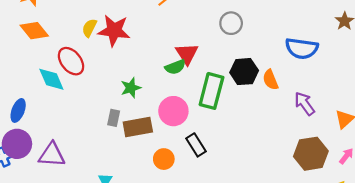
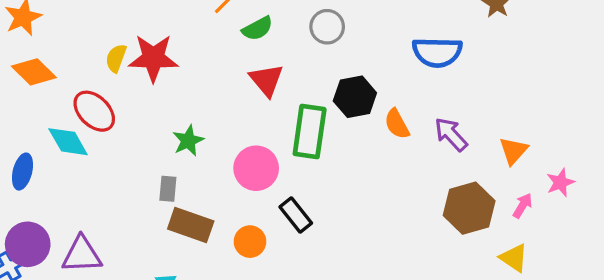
green semicircle: (175, 67) -> (257, 29), moved
orange semicircle: (270, 80) -> (397, 124), moved
blue ellipse: (18, 110) -> (22, 172), moved
brown rectangle: (138, 127) -> (191, 225), moved, turned 36

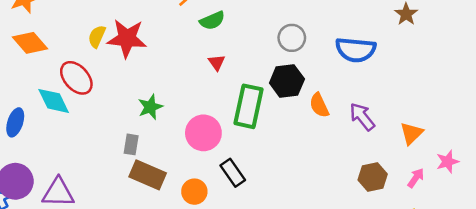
gray circle: (327, 27) -> (292, 38), moved
red triangle: (266, 80) -> (217, 62), size x0.6
brown hexagon: (469, 208) -> (373, 177), size x0.7

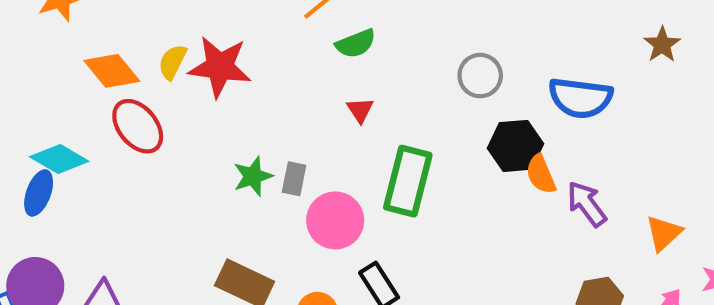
orange diamond: (30, 43) -> (112, 71), moved
black hexagon: (287, 81) -> (515, 146), moved
cyan diamond: (54, 101) -> (59, 159), moved, turned -36
orange semicircle: (319, 105) -> (541, 174), moved
gray rectangle: (131, 144) -> (294, 179), moved

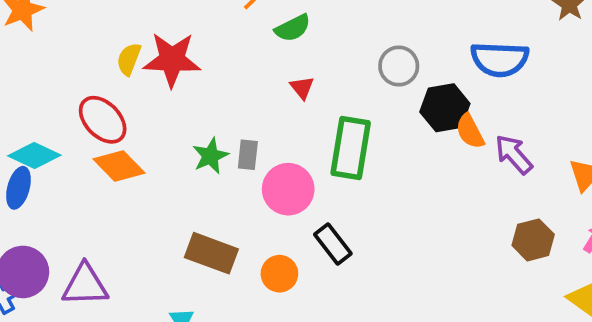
orange diamond: (112, 71) -> (119, 166), moved
gray circle: (480, 76) -> (399, 66), moved

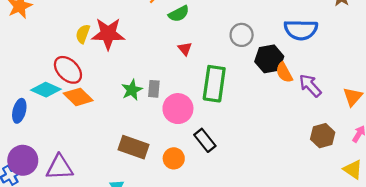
cyan diamond: (34, 155) -> (46, 90), moved

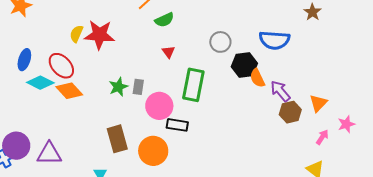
blue ellipse: (19, 111) -> (24, 60), moved
brown hexagon: (323, 136) -> (290, 112), moved
black rectangle: (205, 140) -> (177, 125), moved, turned -45
brown rectangle: (134, 147) -> (117, 139), turned 52
orange circle: (174, 158) -> (153, 151), size x1.5

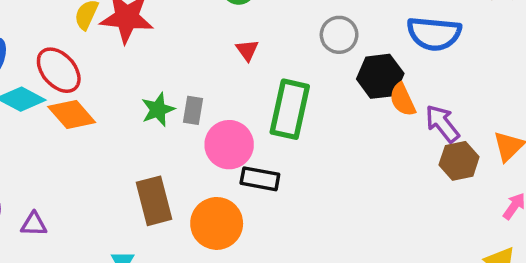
purple triangle: (49, 154) -> (34, 224), size x0.6

